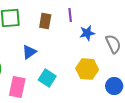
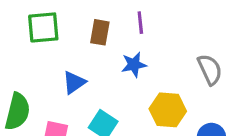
blue star: (87, 33) -> (134, 65), moved

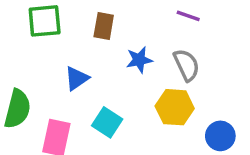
purple line: (140, 23) -> (188, 16), moved, turned -65
gray semicircle: (210, 69) -> (187, 65), moved

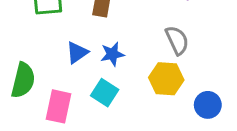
blue star: (139, 60) -> (112, 54), moved

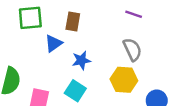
blue triangle: (77, 53) -> (53, 43), moved

